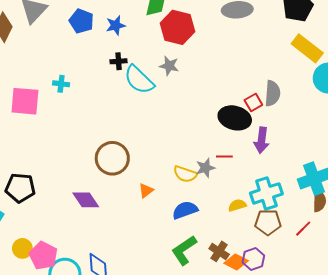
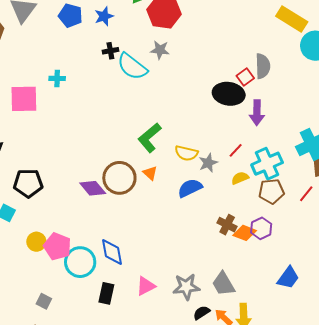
red line: (224, 157) -> (236, 150), moved, turned -42
brown circle: (112, 158) -> (119, 178), moved
gray star: (205, 168) -> (208, 163), moved
orange triangle: (146, 190) -> (150, 173), turned -35
green L-shape: (184, 250) -> (150, 138), moved

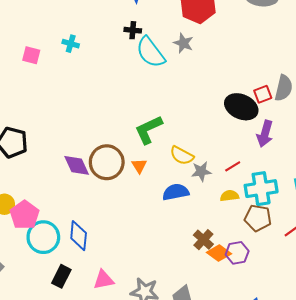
pink square: (24, 99) -> (31, 55), size x0.6

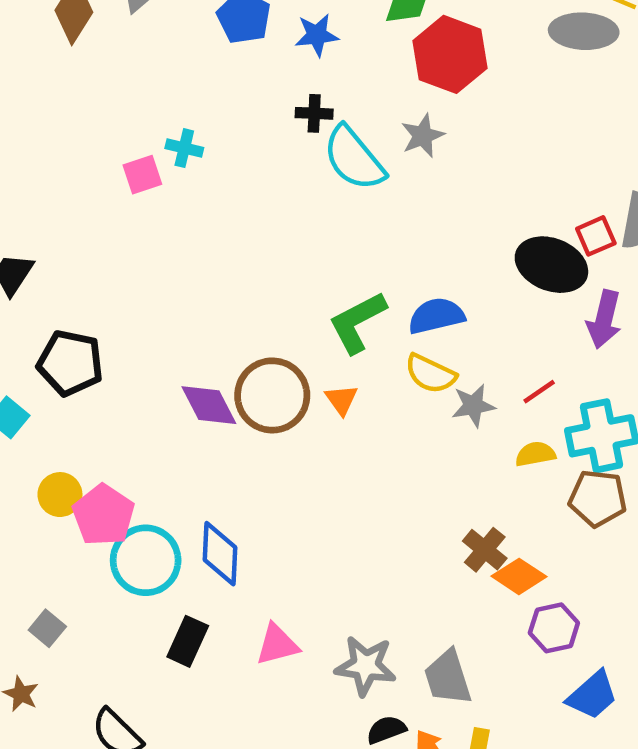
gray star: (183, 43) -> (423, 136), turned 30
pink square: (31, 55) -> (142, 175), moved, turned -30
blue semicircle: (176, 192) -> (436, 316), moved
purple hexagon: (237, 253) -> (554, 628), moved

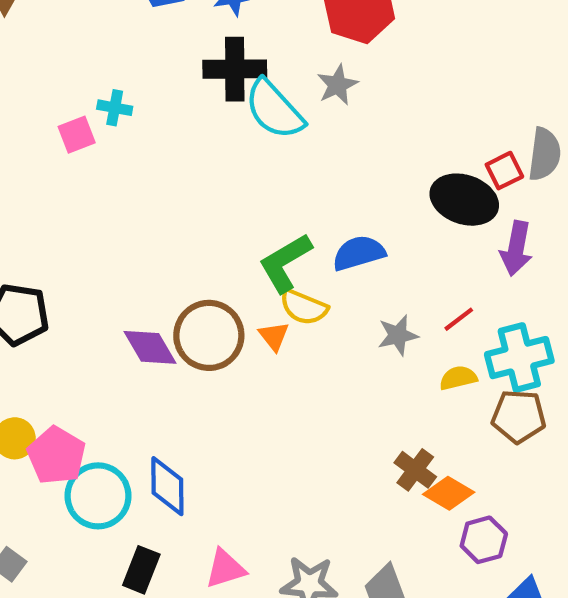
black cross: (314, 113) -> (235, 69), size x1.8
yellow semicircle: (430, 374) -> (304, 307), moved

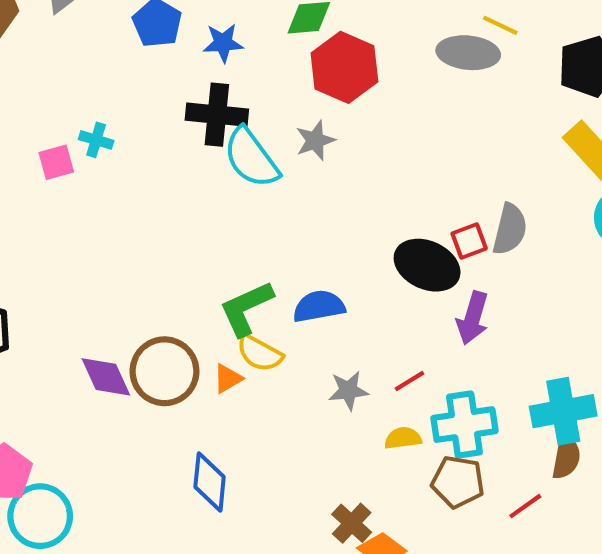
orange triangle: (274, 336) -> (228, 379), turned 32
blue diamond: (167, 486) -> (210, 482), moved

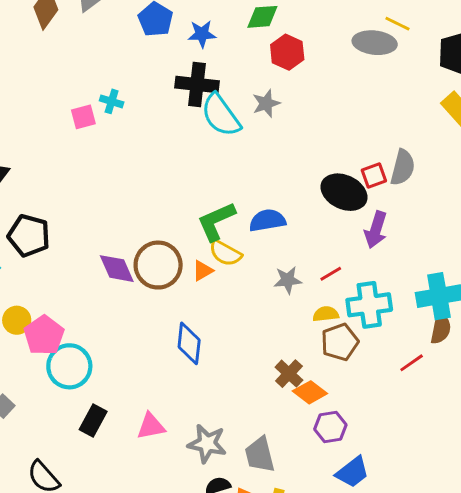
red hexagon: (344, 67) -> (287, 52), size x0.7
brown pentagon: (458, 482) -> (340, 342), moved, turned -30

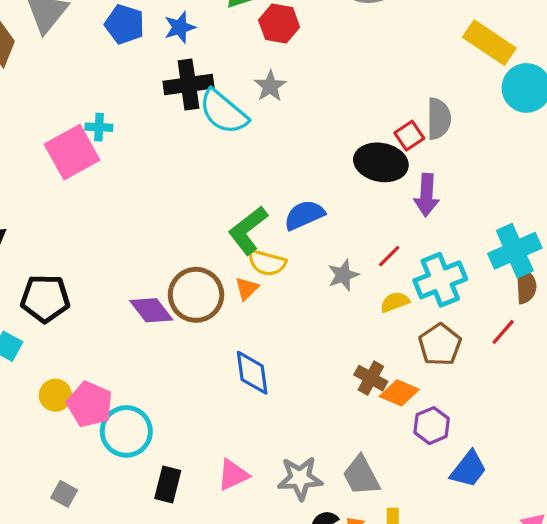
pink square: (83, 117) -> (72, 152), size x1.8
brown pentagon: (340, 342) -> (440, 345), moved

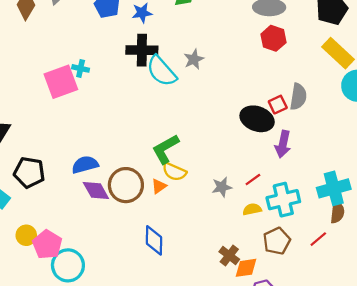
red hexagon: (279, 24) -> (273, 38), moved
blue semicircle: (304, 215) -> (85, 165), moved
orange diamond: (399, 393) -> (246, 268), turned -40

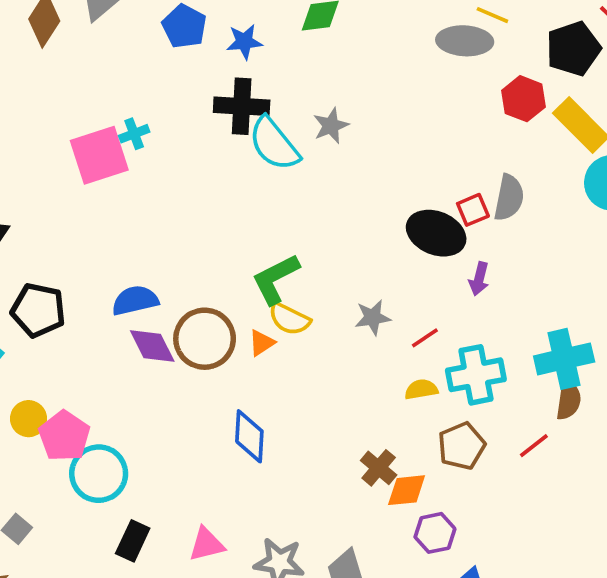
red hexagon: (273, 38) -> (523, 99), moved
cyan cross: (81, 68) -> (134, 134), turned -35
purple arrow: (283, 144) -> (479, 279), size x0.7
gray star: (222, 187) -> (373, 317), moved

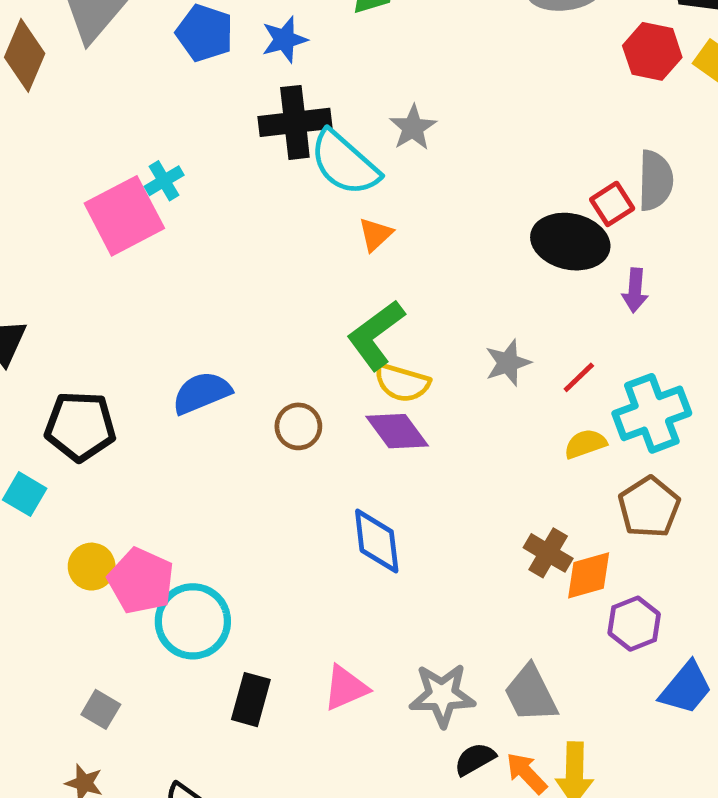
brown circle: (205, 339) -> (298, 426), size x0.6
orange triangle: (262, 343) -> (375, 234), moved
purple diamond: (152, 346) -> (397, 431), moved

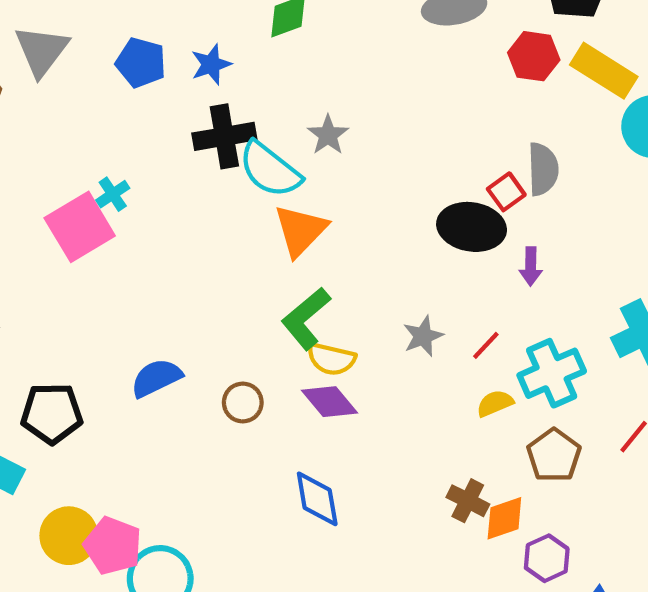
orange triangle: (375, 234) -> (301, 230), size x1.8
yellow circle: (92, 567) -> (69, 536), size x1.4

